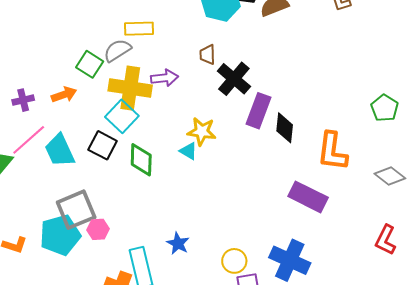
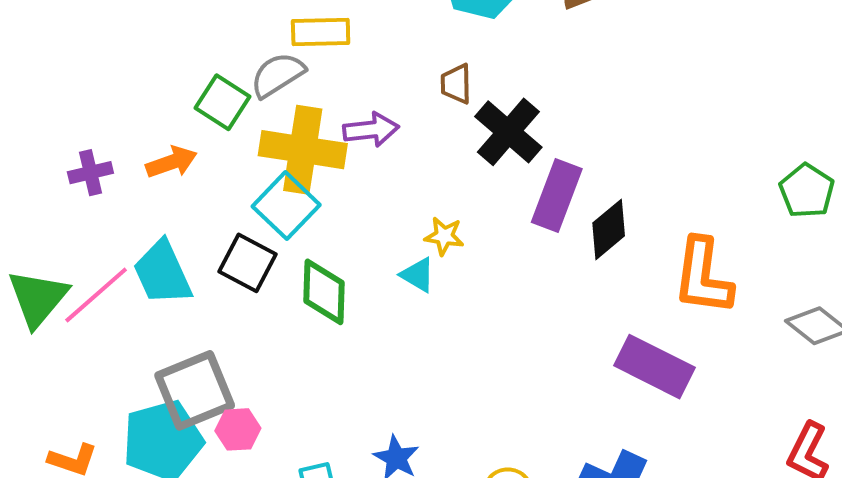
black diamond: (285, 128) -> (609, 229), turned 44
yellow star: (202, 131) -> (444, 236), size x0.7
pink line: (29, 140) -> (96, 295), moved

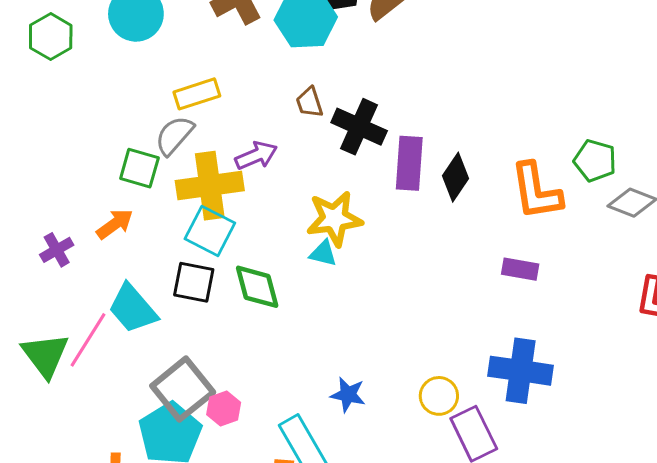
green pentagon: (807, 191) -> (595, 161), moved
yellow star: (444, 236) -> (334, 219), size x1.8
purple rectangle: (654, 367) -> (520, 269), size x0.6

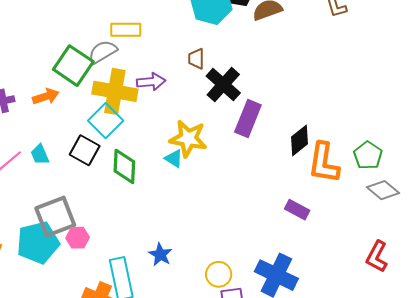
green square: (139, 168) -> (73, 66), size x1.4
black diamond: (455, 177) -> (299, 140), moved
cyan trapezoid: (133, 309) -> (40, 154), size x0.6

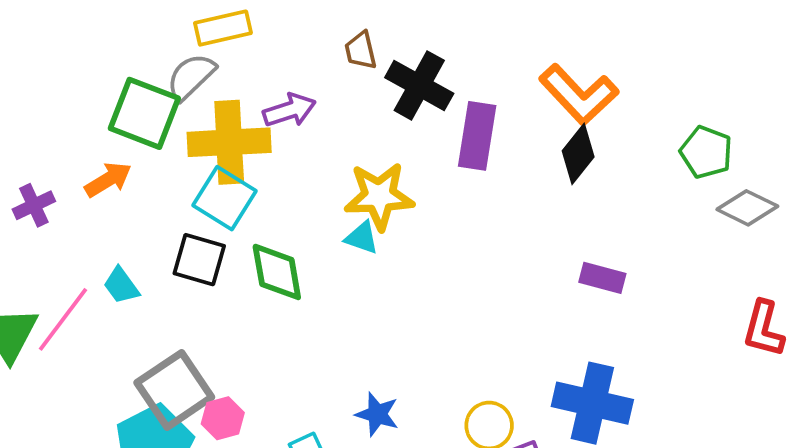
orange L-shape: (324, 163) -> (579, 94), moved, turned -39

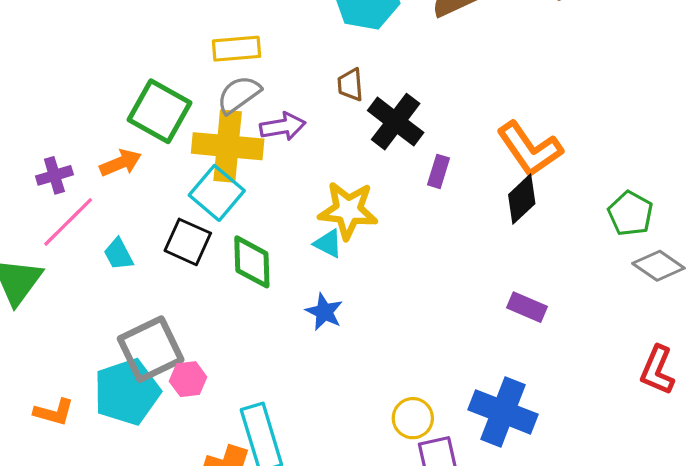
gray semicircle: (191, 77) -> (239, 95), moved
purple rectangle: (477, 136) -> (438, 171), size x0.6
pink line: (63, 319) -> (68, 222), moved
blue star: (377, 414) -> (324, 312), moved

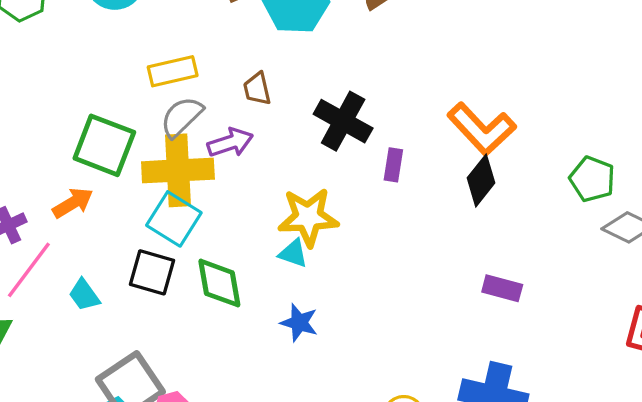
brown trapezoid: (350, 85) -> (257, 89), moved

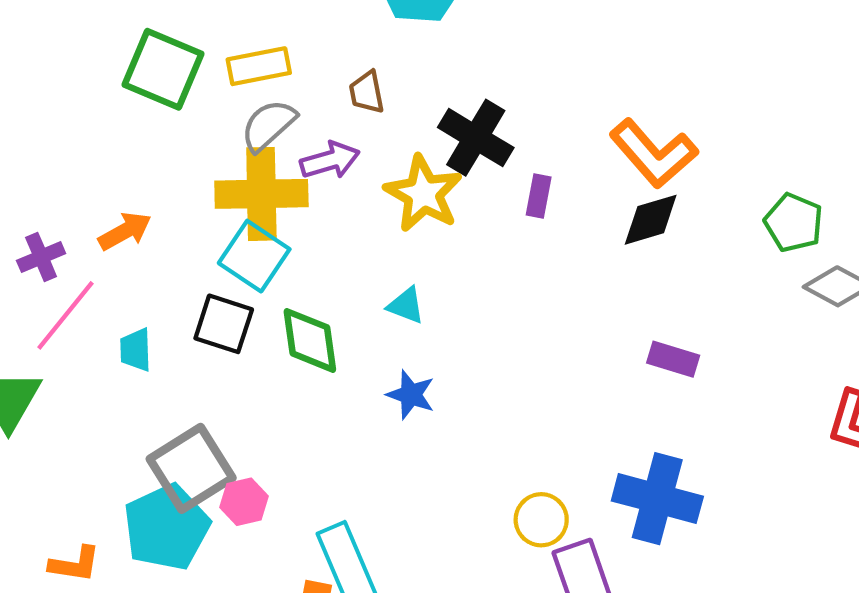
green square: (104, 145) -> (163, 69), moved
black diamond: (481, 180) -> (651, 220), turned 33
yellow star: (308, 217) -> (423, 194), moved, turned 30
cyan trapezoid: (84, 295) -> (136, 350), turned 32

